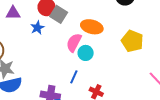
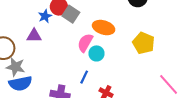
purple triangle: (13, 13) -> (34, 36), moved
blue star: (37, 28) -> (45, 16), moved

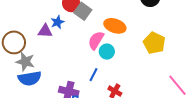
blue star: (45, 16) -> (57, 22), moved

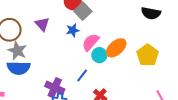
blue star: (57, 22) -> (73, 30), moved
orange ellipse: (115, 26) -> (116, 48), moved, turned -70
purple triangle: (45, 31) -> (42, 24), turned 35

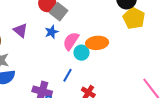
orange ellipse: (116, 48) -> (97, 43), turned 45
yellow pentagon: (148, 55) -> (134, 18), moved

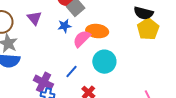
orange ellipse: (97, 43) -> (97, 31), moved
cyan circle: (81, 53) -> (104, 62), moved, size x1.5

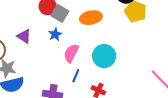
orange ellipse: (97, 31) -> (91, 18), moved
pink semicircle: (82, 39) -> (71, 53), moved

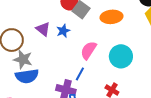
blue star: (55, 34) -> (63, 31), moved
blue line: (76, 76) -> (80, 74), moved

